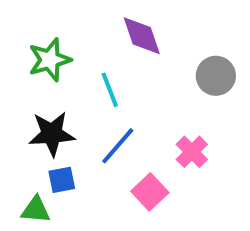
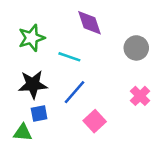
cyan line: (110, 90) -> (69, 57), turned -50
pink cross: (192, 152) -> (140, 96), moved

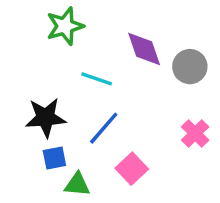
purple diamond: (90, 23) -> (144, 49), moved
green star: (32, 38) -> (65, 26), moved
green triangle: (23, 132) -> (77, 184), moved

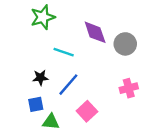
black star: (46, 118) -> (40, 78), moved, size x0.6
pink cross: (195, 133) -> (129, 88), turned 30

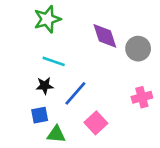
cyan line: (64, 52) -> (54, 61), moved

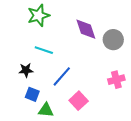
black star: (45, 86) -> (26, 70), moved
blue square: (40, 115) -> (32, 94), turned 32

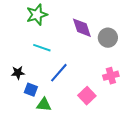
black star: (26, 70) -> (18, 73), moved
pink square: (79, 101) -> (87, 96), moved

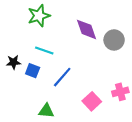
black star: (18, 73) -> (14, 62), moved
pink cross: (111, 76) -> (120, 92), moved
blue square: (31, 90) -> (33, 71), moved

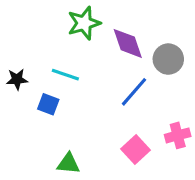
green star: (39, 16) -> (84, 23), moved
black star: (14, 62) -> (17, 79), moved
blue line: (62, 77) -> (134, 92), moved

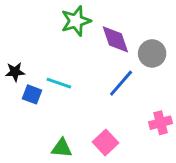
cyan line: (65, 75) -> (59, 83), moved
blue square: (48, 104) -> (32, 94), moved
pink square: (136, 150) -> (105, 142), moved

